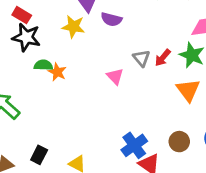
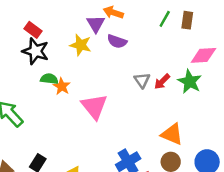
pink triangle: (115, 76) -> (94, 106), moved, size x1.6
orange triangle: (188, 90) -> (172, 134), moved, turned -35

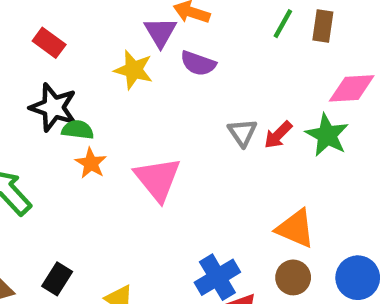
black star: (35, 51) -> (53, 107), moved
orange star: (62, 86) -> (91, 163), moved

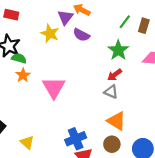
red rectangle: (49, 43) -> (11, 15), turned -32
gray triangle: (242, 133) -> (111, 92), moved, turned -40
green star: (327, 135) -> (118, 50), moved

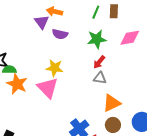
yellow star: (50, 33) -> (55, 68), moved
green star: (118, 50) -> (97, 39), turned -30
orange star: (23, 75) -> (17, 84), size x1.5
orange triangle: (116, 121) -> (112, 103), turned -42

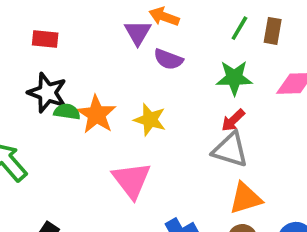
gray triangle: (100, 78) -> (230, 150), size x1.5
orange star: (17, 84) -> (96, 114), moved
pink triangle: (48, 88) -> (131, 180), moved

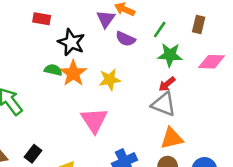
green line: (239, 28) -> (160, 30), moved
black star: (47, 93) -> (71, 42), moved
yellow star: (150, 120) -> (110, 80), turned -30

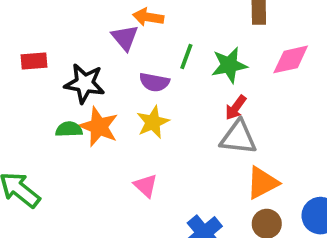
green line: (160, 30) -> (186, 57), moved
purple semicircle: (125, 39) -> (154, 82), moved
pink triangle: (94, 120) -> (146, 186), size x0.6

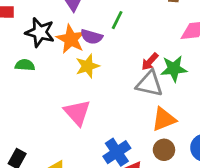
green star: (229, 65) -> (174, 69), moved
orange star: (99, 127) -> (71, 39), moved
pink triangle: (146, 186) -> (77, 112), size x1.5

